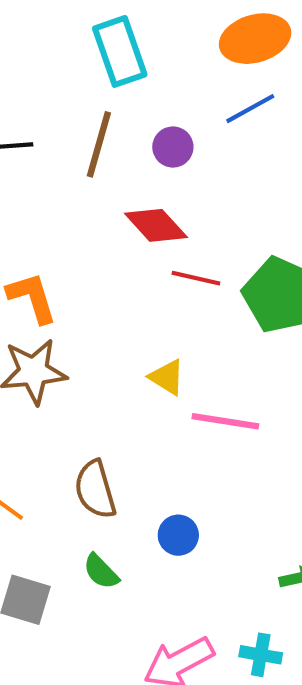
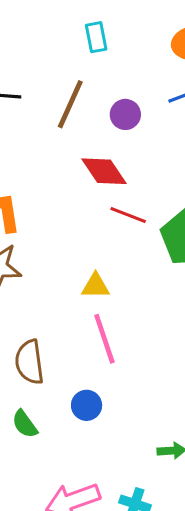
cyan rectangle: (120, 51) -> (96, 37), size x0.6
yellow triangle: (167, 377) -> (96, 286), turned -40
pink line: (225, 421) -> (104, 339), moved, turned 54

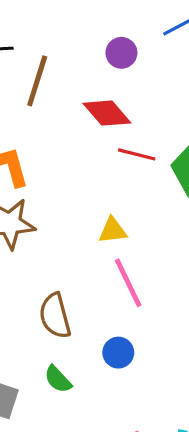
brown line: (70, 104) -> (37, 81), moved

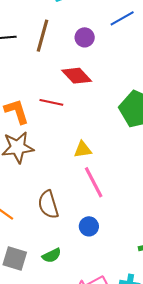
brown line: (37, 81) -> (43, 36), moved
red line: (137, 154) -> (51, 102), moved
green semicircle: (58, 379) -> (52, 255), moved, turned -72

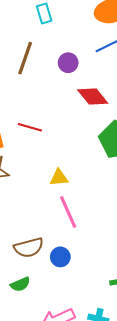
red diamond: (77, 76) -> (93, 97), moved
brown semicircle: (48, 205) -> (29, 248), moved, turned -92

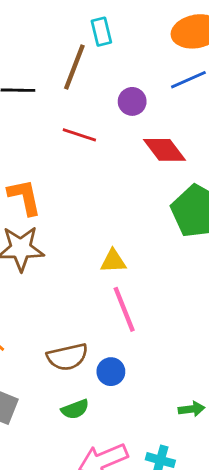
brown line: (25, 58) -> (74, 67), moved
red line: (30, 127) -> (79, 135), moved
green semicircle: (20, 284) -> (75, 409), moved

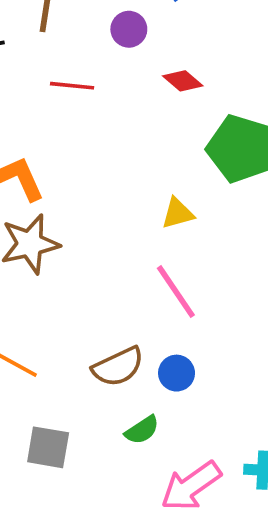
red diamond: (165, 150) -> (183, 81), size x0.7
yellow triangle: (113, 261) -> (178, 213), moved

